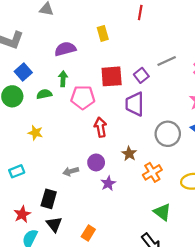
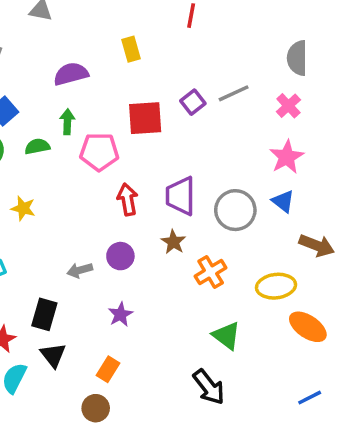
purple square: (141, 75) -> (193, 102), moved
purple trapezoid: (135, 104) -> (181, 196), moved
purple star: (108, 183) -> (120, 314), moved

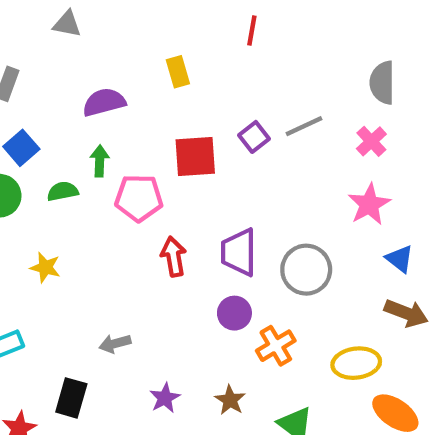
blue triangle: (283, 201) -> (400, 259), moved
brown star: (173, 242) -> (230, 400), moved
purple circle: (120, 256) -> (234, 313), moved

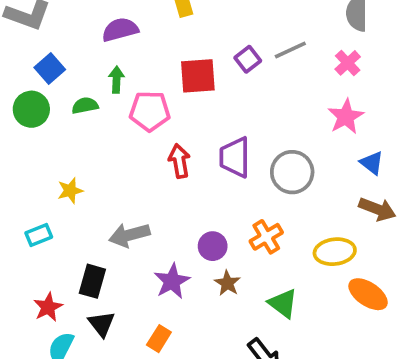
yellow star: (45, 267) -> (70, 191), moved, turned -30
purple circle: (234, 313) -> (213, 246), moved
gray arrow: (115, 344) -> (129, 235), size x1.5
purple star: (165, 398) -> (172, 281), size x1.4

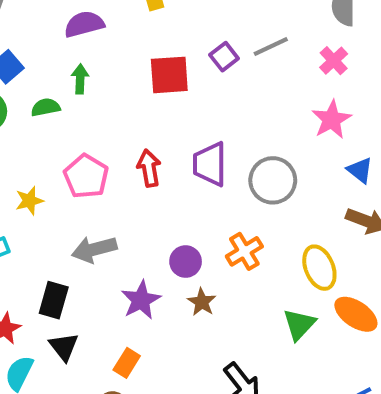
pink pentagon: (150, 111) -> (86, 176), moved, turned 30
yellow ellipse: (335, 252) -> (319, 268), turned 75
green triangle: (283, 303) -> (299, 324), moved, turned 36

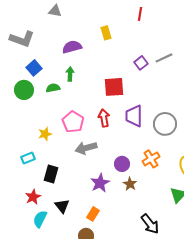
red square: (169, 75) -> (114, 87), moved
gray arrow: (94, 249) -> (86, 148), moved
black rectangle: (54, 300) -> (51, 174), moved

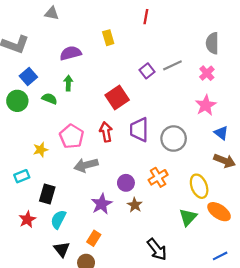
red square: (114, 87) -> (117, 98), turned -30
green semicircle: (53, 88) -> (49, 99), turned 32
black triangle: (62, 206) -> (62, 249), moved
cyan semicircle: (40, 219) -> (58, 219), moved

